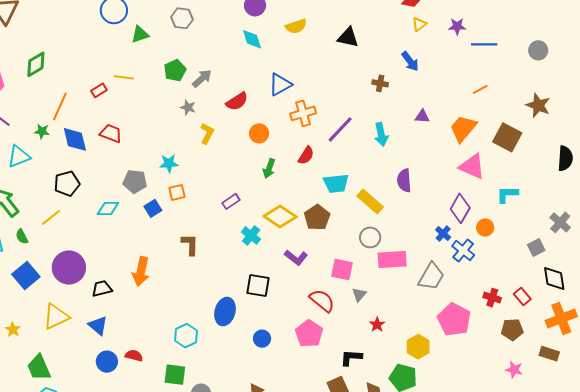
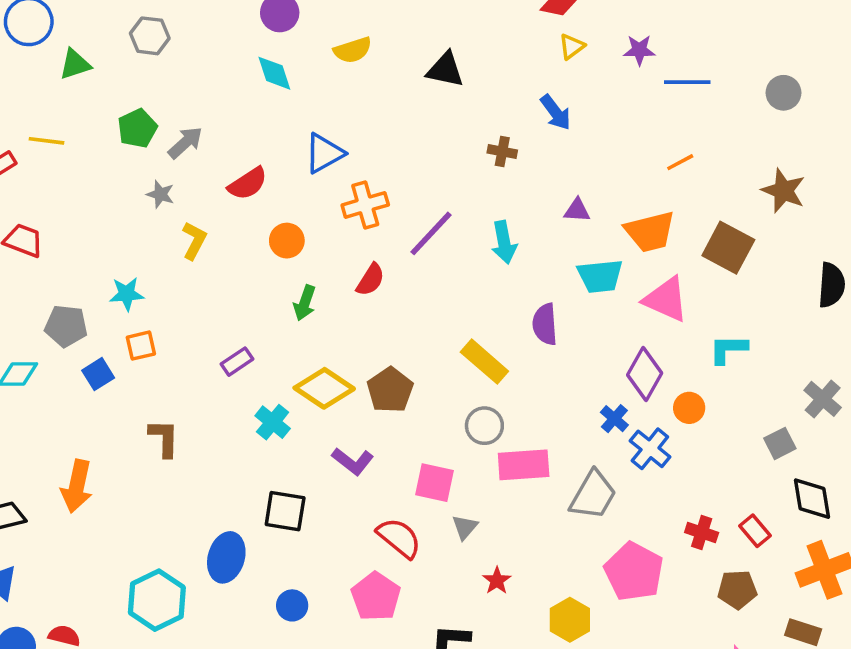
orange trapezoid: (463, 128) -> (650, 232), turned -144
cyan trapezoid: (336, 183) -> (600, 276), moved
cyan hexagon: (186, 336) -> (157, 600), size x1.4

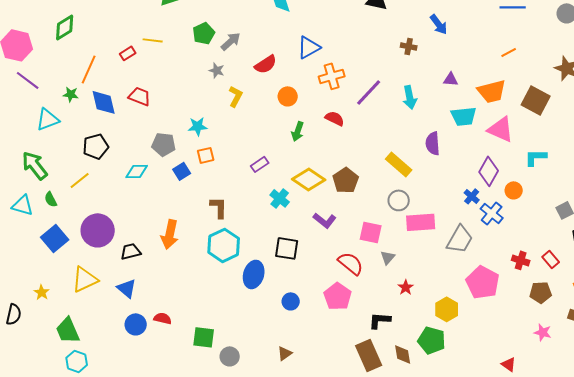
red semicircle: (370, 280) -> (335, 118), turned -96
cyan hexagon: (157, 600) -> (224, 245), moved

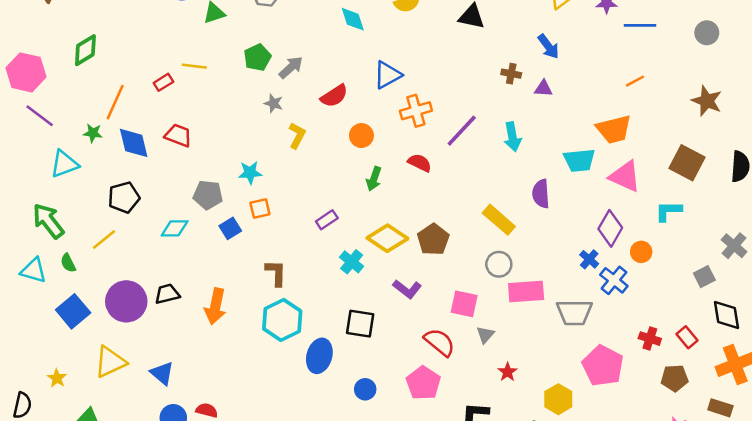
purple triangle: (451, 79) -> (543, 88), moved
brown square: (536, 100) -> (687, 163), moved
gray trapezoid: (460, 239) -> (574, 313), turned 60
black trapezoid: (131, 251) -> (167, 294), moved

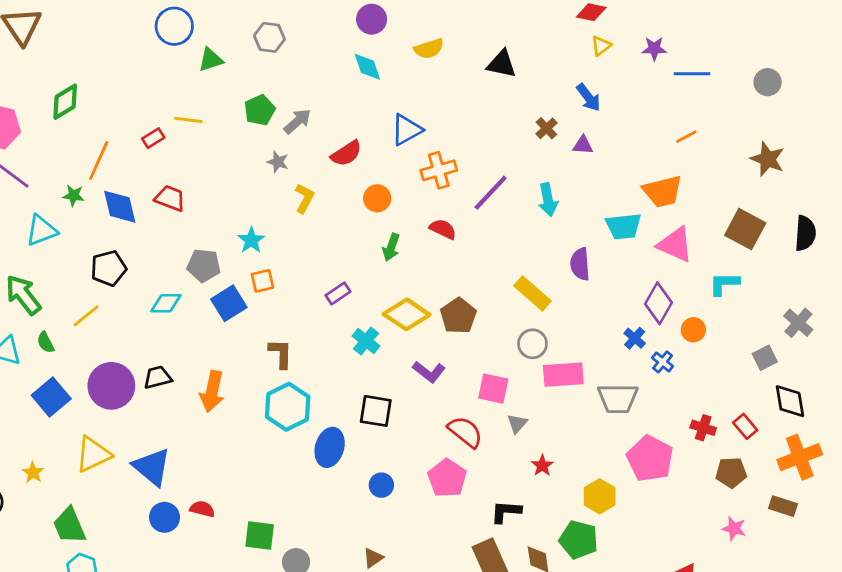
brown cross: (511, 74) -> (546, 128), turned 36
cyan star: (250, 173) -> (251, 240), turned -30
blue square: (230, 228) -> (229, 303), size x1.4
blue cross: (614, 280) -> (663, 362), size x0.7
blue triangle: (162, 373) -> (152, 467), size x1.4

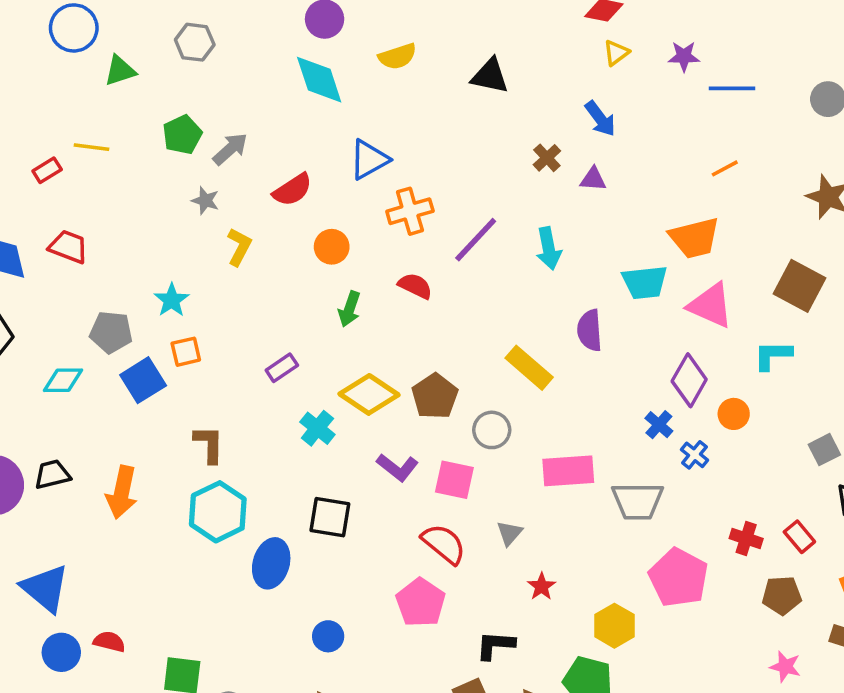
cyan diamond: (367, 67) -> (319, 80), size x1.4
gray circle: (532, 344) -> (492, 430), moved
pink square: (493, 389) -> (454, 480), moved
blue circle: (381, 485) -> (328, 636), moved

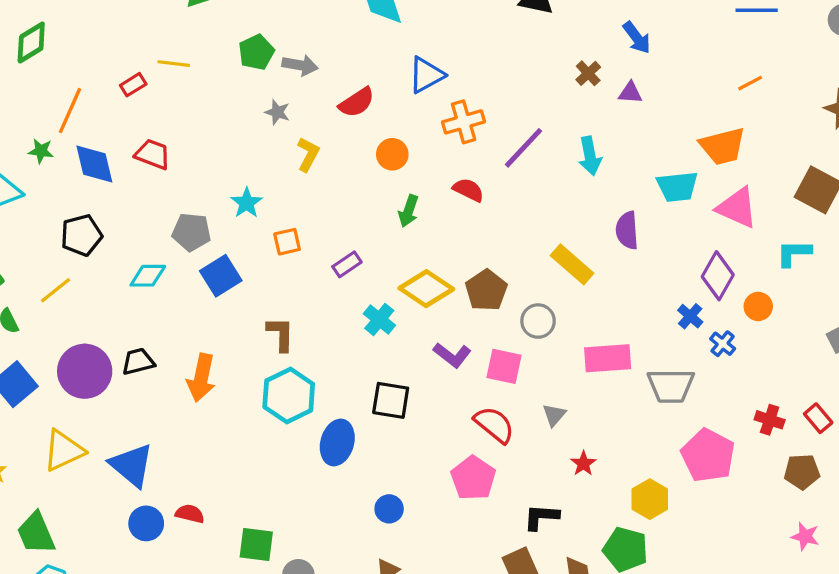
gray arrow: (230, 149) -> (300, 65), turned 52
orange square: (186, 352) -> (287, 242), moved

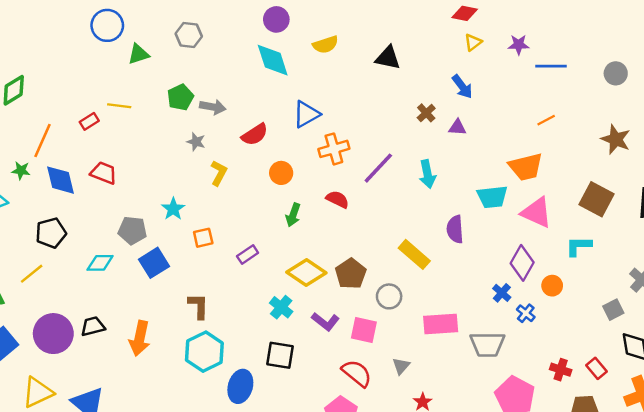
cyan cross: (379, 319) -> (281, 307), moved

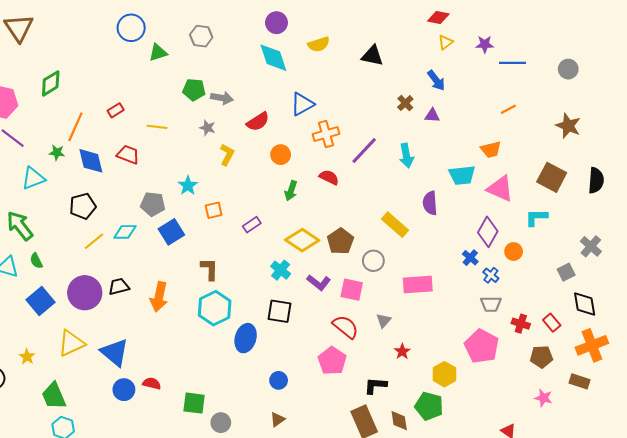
green pentagon: (180, 97) -> (194, 90), turned 30
yellow line: (119, 106) -> (157, 127), moved
orange trapezoid: (526, 167) -> (491, 149), size x0.7
yellow line: (32, 274) -> (94, 241), moved
gray trapezoid: (487, 344) -> (491, 304), moved, size x0.7

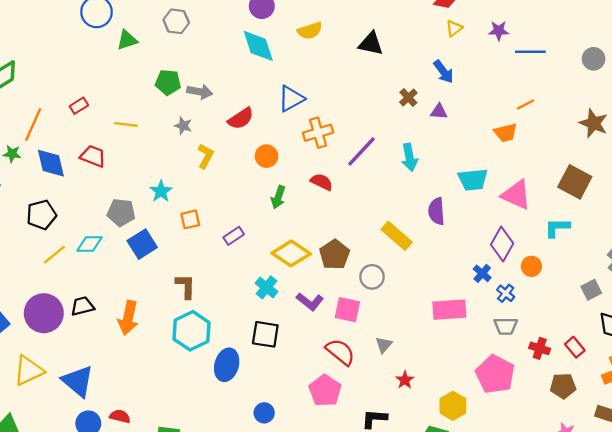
orange trapezoid: (491, 149) -> (506, 133), moved
pink rectangle: (418, 284) -> (449, 310), moved

